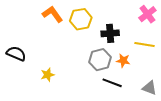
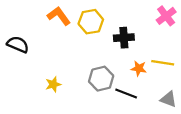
yellow line: (144, 44) -> (163, 63), moved
black semicircle: (16, 54) -> (18, 44), moved
gray hexagon: (100, 60) -> (101, 79), moved

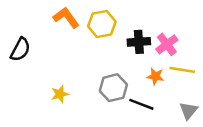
pink cross: (166, 16) -> (167, 44), moved
black semicircle: (18, 44) -> (20, 49), turned 95
gray triangle: (168, 99) -> (189, 111), turned 48

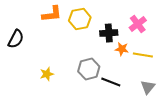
orange L-shape: (66, 18) -> (52, 14), turned 120
pink cross: (167, 44) -> (138, 24), moved
orange star: (155, 76) -> (122, 49), moved

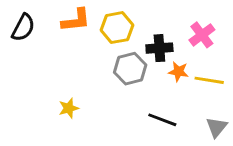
black semicircle: (16, 39) -> (23, 28), moved
gray hexagon: (89, 69) -> (130, 69), moved

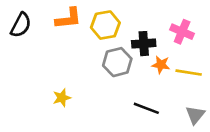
pink cross: (202, 35) -> (182, 32), turned -30

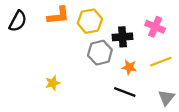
orange star: (161, 65) -> (129, 67), moved
yellow line: (189, 73) -> (161, 62), turned -30

